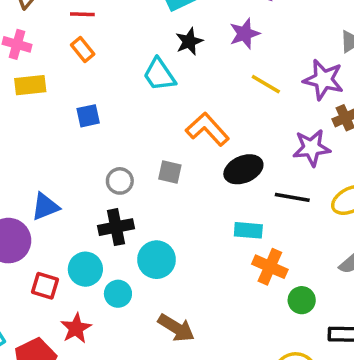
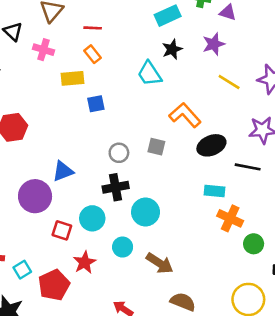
yellow rectangle: (30, 85) -> (72, 78), moved
cyan circle: (118, 294) -> (123, 247), moved

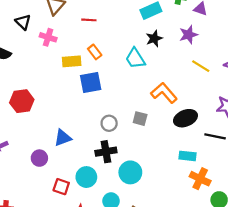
orange rectangle: (93, 54) -> (95, 52), moved
blue square: (96, 104) -> (91, 83), size x1.5
purple circle: (35, 196) -> (39, 158), size x0.6

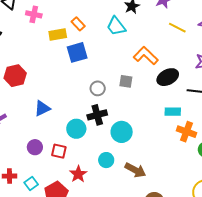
blue triangle: (63, 138) -> (42, 108), moved
purple circle: (39, 158) -> (35, 147), moved
cyan circle: (86, 177) -> (76, 129), moved

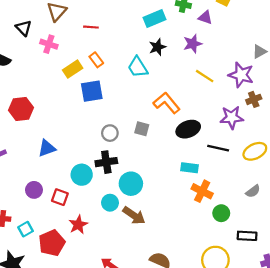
yellow rectangle: (58, 35) -> (73, 69), turned -30
cyan circle: (106, 160) -> (110, 203), moved
brown arrow: (135, 170) -> (134, 216), moved

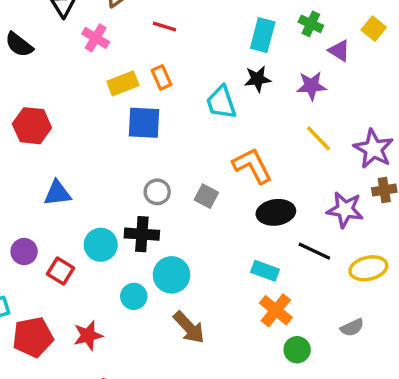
cyan rectangle: (154, 18) -> (263, 35), turned -65
brown arrow: (134, 216) -> (189, 327), moved
red star: (78, 225) -> (88, 336), moved

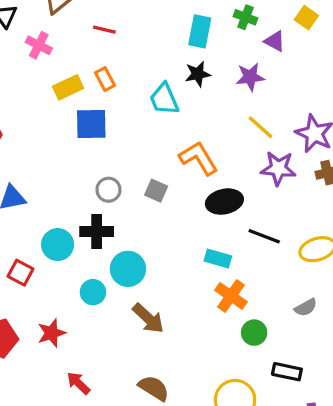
purple star: (345, 210) -> (278, 168), moved

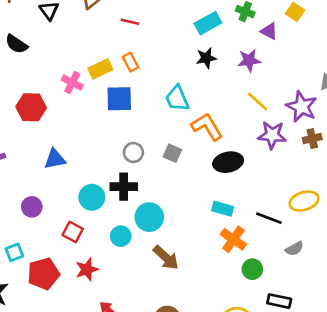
cyan rectangle: (200, 31) -> (208, 23), turned 50
pink cross: (39, 45) -> (72, 83), moved
cyan trapezoid: (164, 99) -> (177, 98), moved
black line: (264, 236) -> (269, 218), moved
red square: (21, 273) -> (73, 232), moved

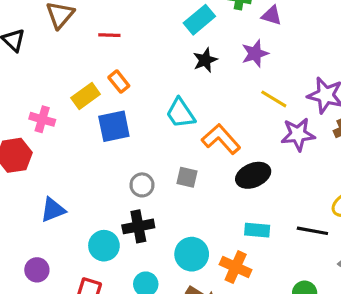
pink cross: (72, 83) -> (42, 119), moved
cyan circle: (149, 217) -> (192, 254), moved
orange cross: (233, 239) -> (236, 267), moved

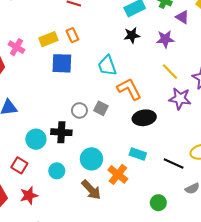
gray circle: (142, 185) -> (79, 110), moved

